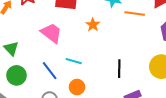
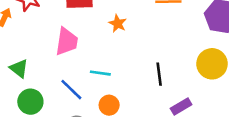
pink trapezoid: (51, 33) -> (67, 42), turned 70

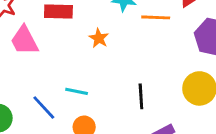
pink trapezoid: (67, 42) -> (24, 41), moved, turned 140

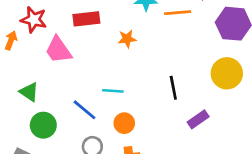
orange star: (99, 38) -> (127, 39), turned -30

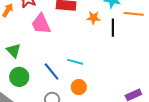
orange star: (127, 39) -> (93, 18), moved
black line: (173, 88) -> (113, 28), moved

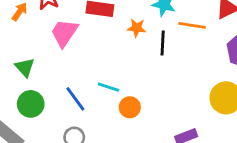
pink trapezoid: (41, 24) -> (64, 33), turned 55
orange circle: (79, 87) -> (130, 107), moved

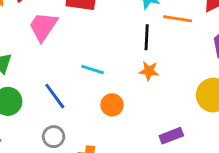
orange star: (137, 28) -> (149, 71), moved
cyan line: (108, 87) -> (92, 69), moved

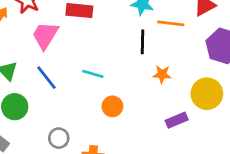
orange star: (149, 71) -> (162, 74), moved
blue line: (55, 96) -> (47, 78), moved
purple rectangle: (171, 136) -> (177, 120), moved

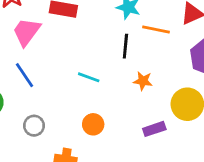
cyan line: (93, 74) -> (89, 77), moved
orange circle: (112, 106) -> (93, 124), moved
gray circle: (59, 138) -> (34, 126), moved

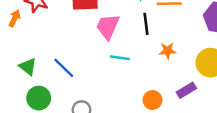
pink trapezoid: (26, 32) -> (108, 27), moved
orange circle: (93, 124) -> (152, 100), moved

